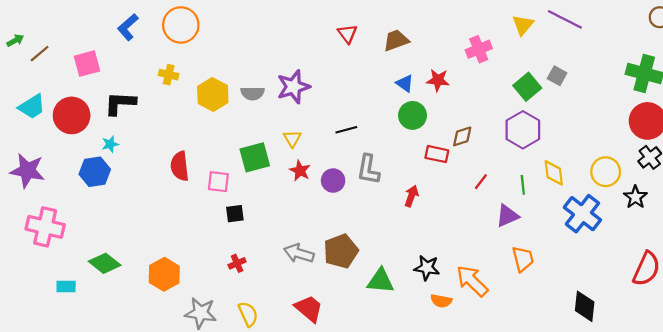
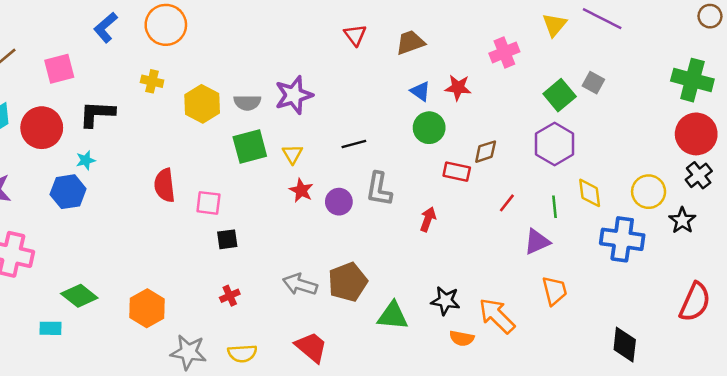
green square: (255, 157) -> (250, 146), moved
blue cross: (582, 214) -> (622, 239), turned -30
cyan rectangle: (66, 286) -> (50, 328), moved
yellow semicircle: (248, 314) -> (242, 353), turned 110

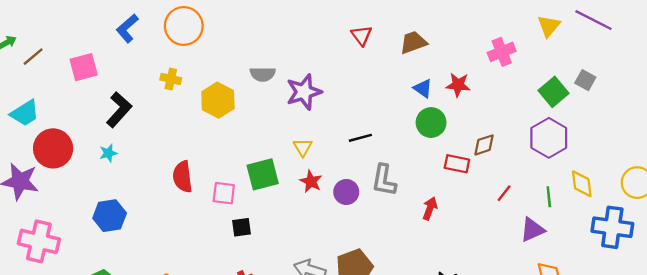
gray semicircle: (247, 103) -> (263, 74), moved
black L-shape: (97, 114) -> (119, 110), turned 129
red circle: (42, 128) -> (53, 148), moved
green square: (250, 146) -> (263, 174), moved
blue hexagon: (68, 192) -> (110, 216), moved

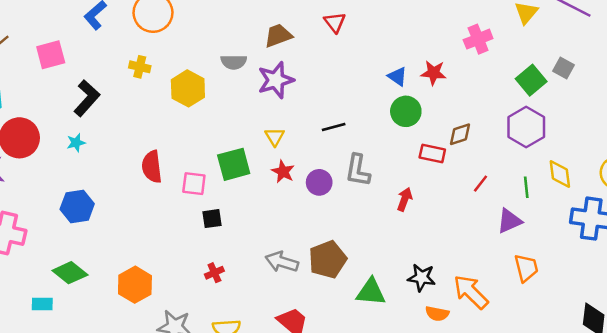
brown trapezoid: (413, 42) -> (278, 36), moved

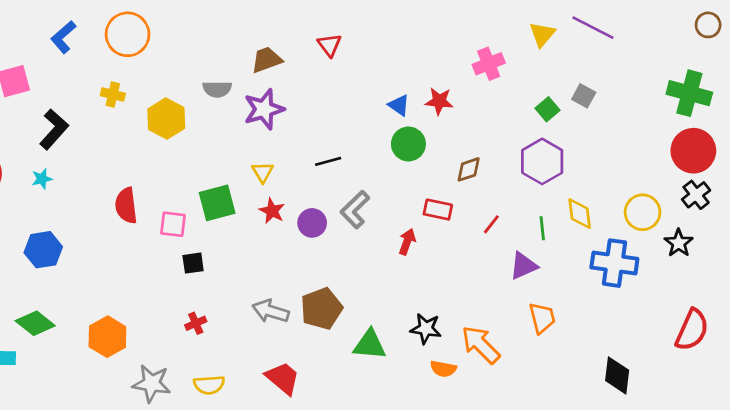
green square: (531, 80) -> (548, 109), size x0.7
red rectangle: (432, 153) -> (438, 210), moved
gray L-shape: (358, 170) -> (355, 210), turned 36

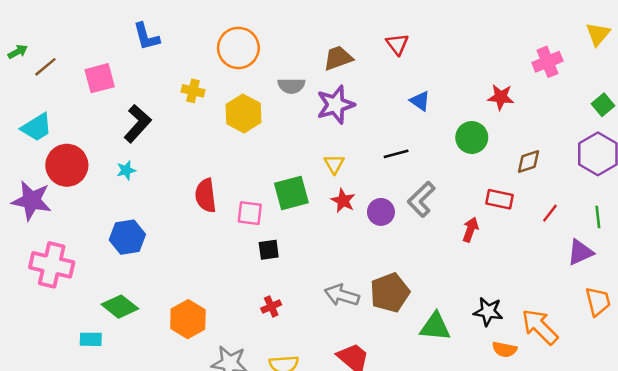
orange circle: (128, 34) -> (238, 48), moved
blue L-shape: (63, 37) -> (146, 37), turned -64
blue triangle: (399, 105) -> (420, 101), moved

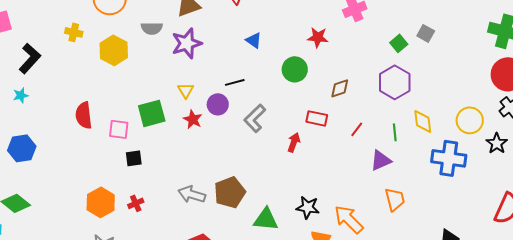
purple circle: (381, 212) -> (218, 104), moved
orange hexagon: (188, 319) -> (101, 202), moved

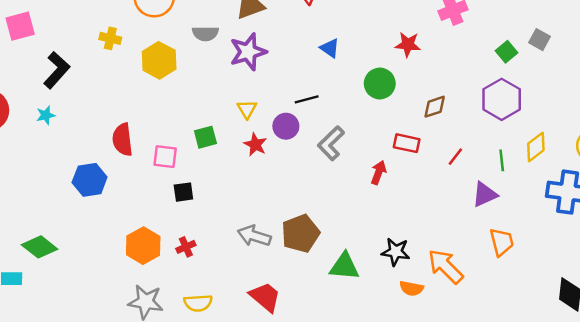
green square: (152, 113) -> (205, 137), size x0.7
yellow diamond: (423, 121) -> (536, 147), turned 60
blue hexagon: (22, 148) -> (90, 180), moved

